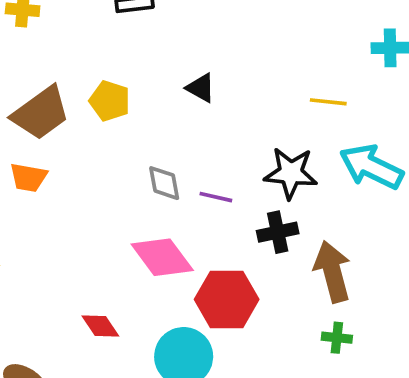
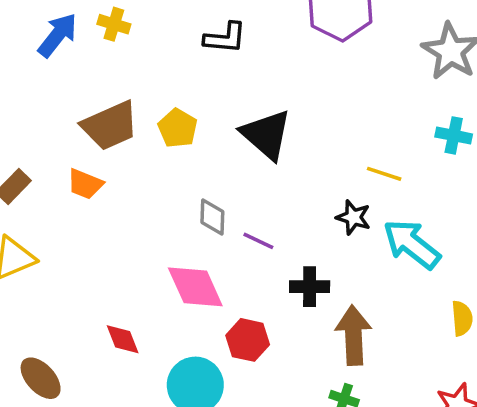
black triangle: (201, 88) -> (266, 134), size x1.8
black star: (291, 173) -> (353, 217), moved, size x0.7
red hexagon: (227, 299) -> (248, 340), size x0.7

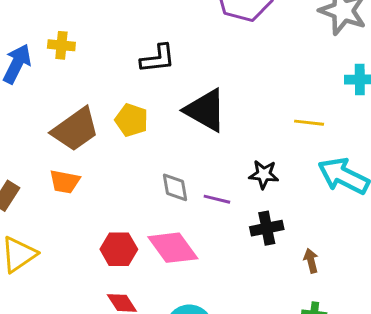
black L-shape: (225, 38) -> (158, 59), moved
black star: (353, 217) -> (264, 174), moved
brown arrow: (353, 335) -> (311, 261), size x0.5
red hexagon: (248, 340) -> (119, 249), moved

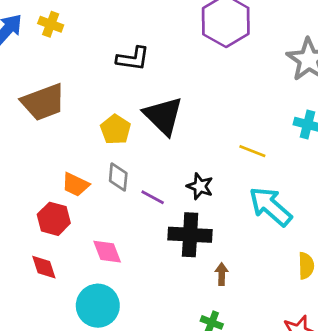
yellow pentagon: (131, 120) -> (115, 129), moved
orange trapezoid: (65, 182) -> (75, 185), moved
black cross: (267, 228) -> (190, 235), size x1.4
pink diamond: (173, 248) -> (107, 252), moved, size x0.7

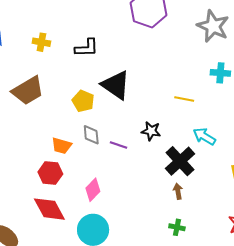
yellow cross: (51, 24) -> (41, 42), moved
cyan arrow: (270, 206) -> (204, 136), size x0.7
black cross: (190, 235) -> (180, 161), moved, turned -36
pink diamond: (107, 252) -> (93, 190), turned 75
red diamond: (44, 267) -> (49, 209), size x1.6

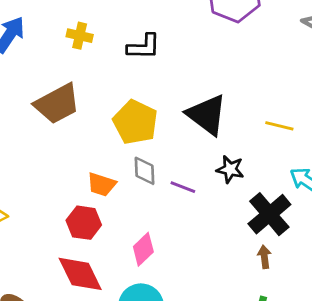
black triangle: (116, 85) -> (207, 115), moved
yellow pentagon: (83, 101) -> (135, 122), size x1.4

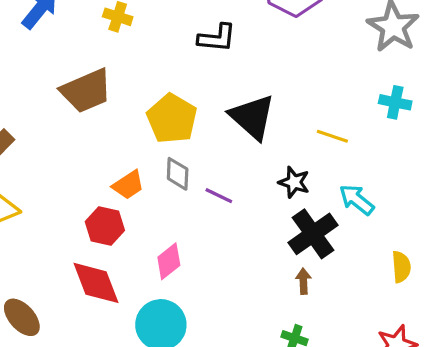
black L-shape: (144, 47) -> (217, 38), moved
black star: (230, 169) -> (294, 182), moved
orange trapezoid: (102, 184) -> (128, 185), turned -56

